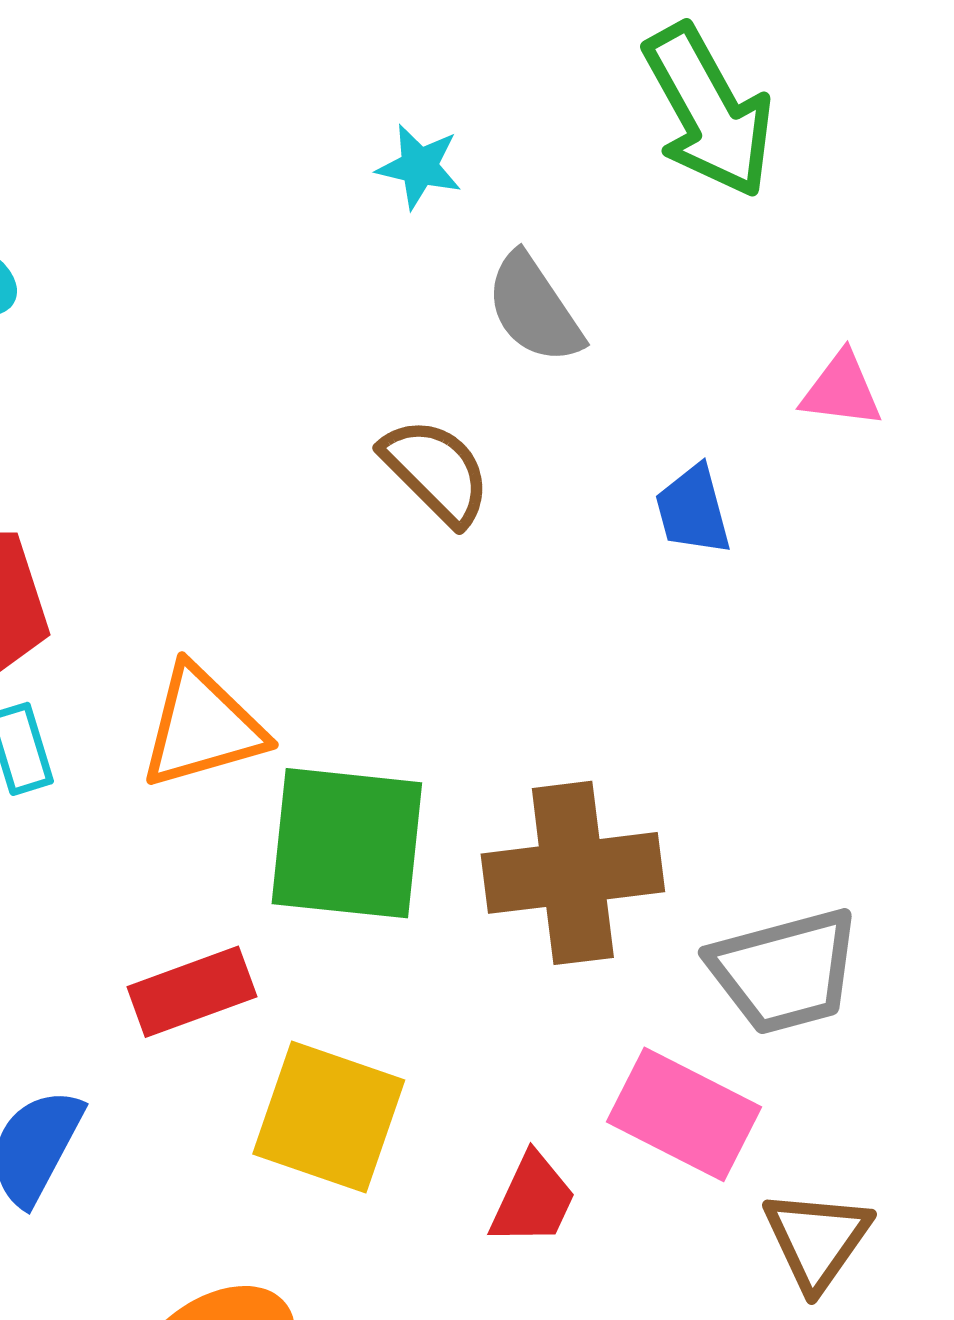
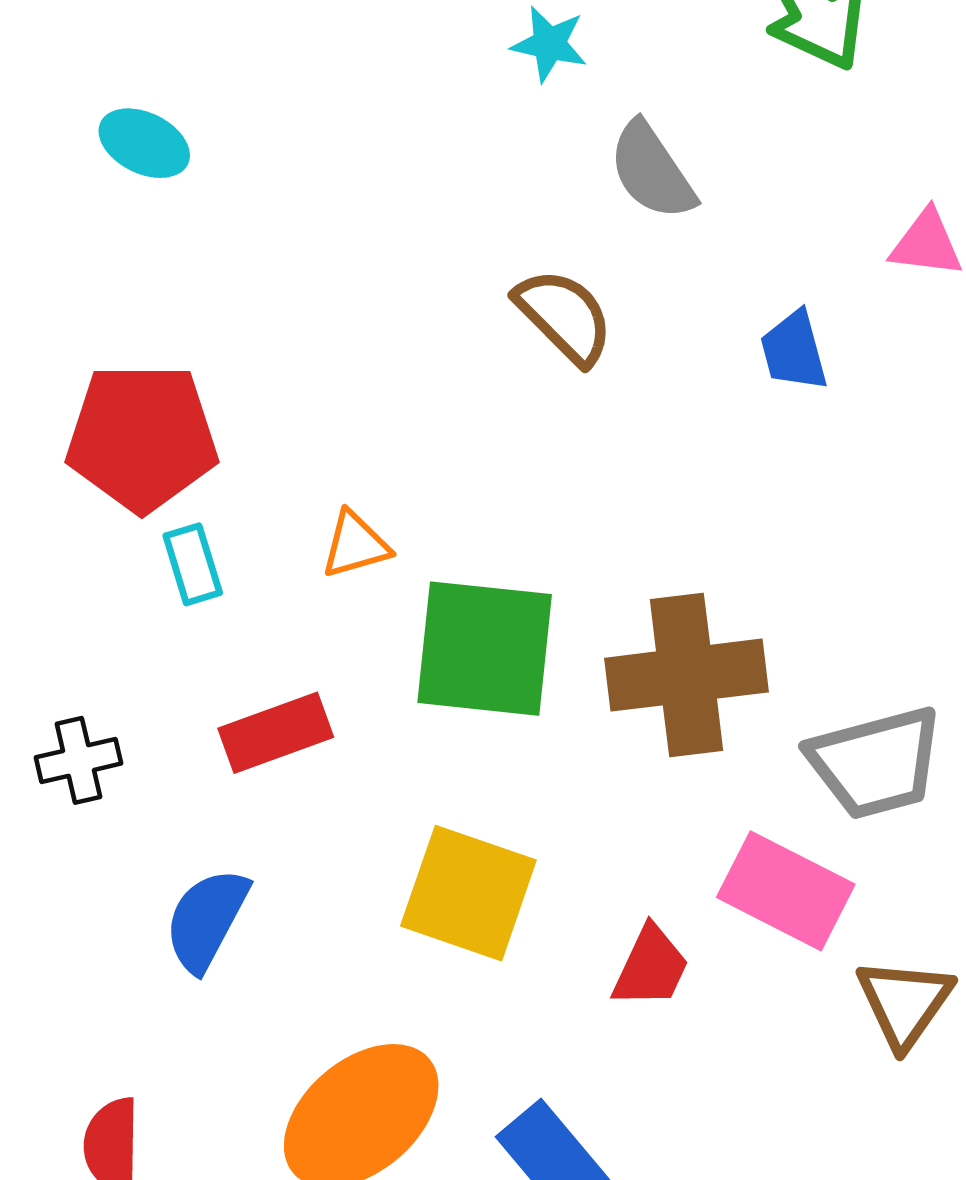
orange triangle: (202, 727) -> (355, 545), size x0.6
red rectangle: (192, 992) -> (276, 733), moved

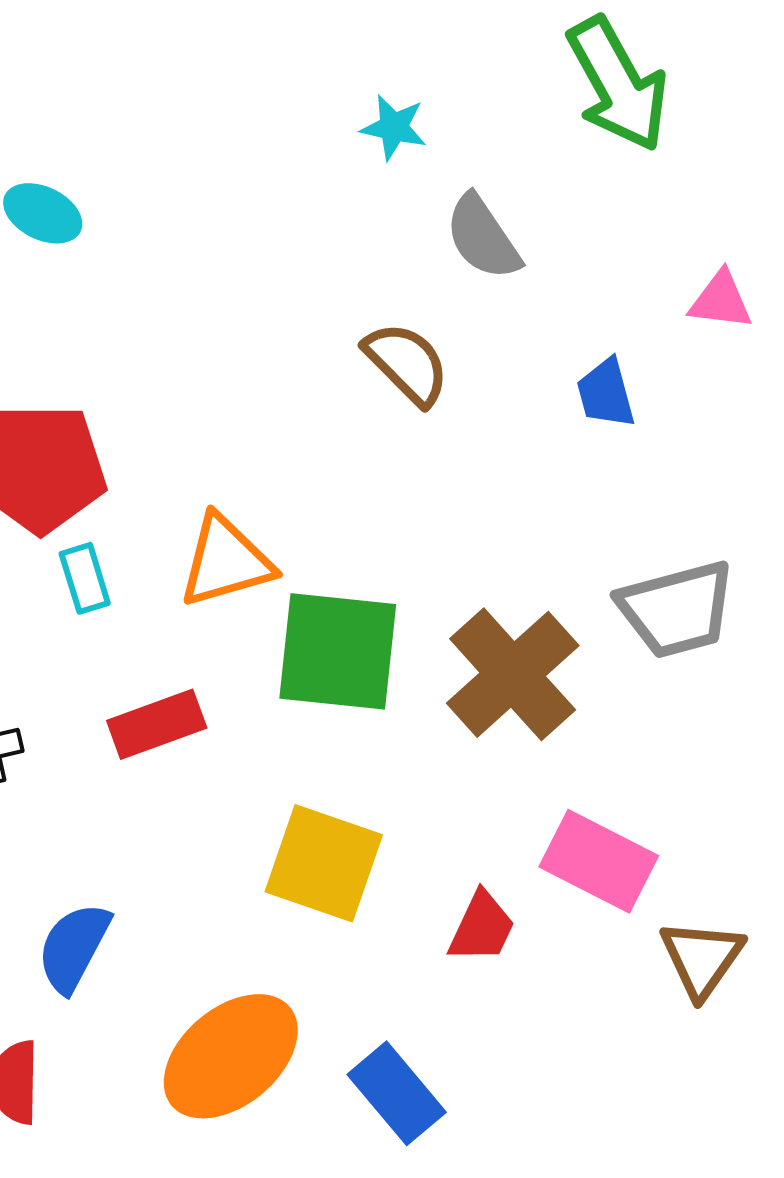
orange triangle: (355, 545) -> (226, 561), size x1.6
brown cross: (687, 675) -> (513, 674), turned -35
gray trapezoid: (876, 763) -> (677, 609), moved
blue semicircle: (207, 920) -> (74, 947), moved

